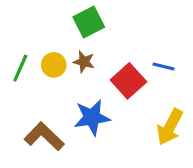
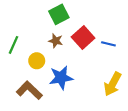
yellow circle: (54, 65) -> (37, 61), moved
red square: (128, 81) -> (83, 38), moved

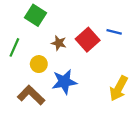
green square: (59, 14) -> (35, 15), moved, turned -30
blue line: (108, 44) -> (114, 32), moved

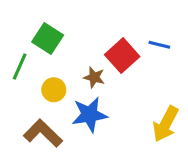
green square: (35, 15) -> (48, 39), moved
brown star: (59, 43) -> (94, 77), moved

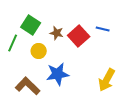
brown star: (94, 77) -> (57, 33), moved
yellow circle: (54, 90) -> (39, 51), moved

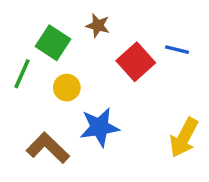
brown star: (57, 33) -> (98, 26), moved

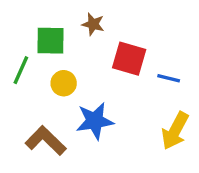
green square: (53, 43) -> (51, 41), turned -32
blue line: (177, 50) -> (169, 78), moved
red square: (136, 62) -> (129, 59), turned -32

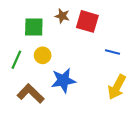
red square: (129, 59) -> (87, 21), moved
green line: (21, 70) -> (16, 60), moved

